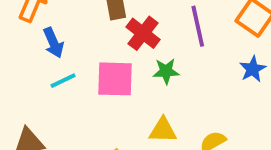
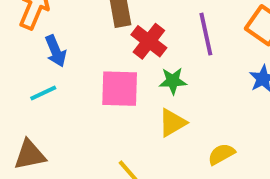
cyan line: (63, 81) -> (43, 93), moved
yellow triangle: (163, 130) -> (172, 123), moved, turned -32

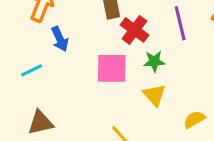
cyan line: (43, 93) -> (32, 70), moved
yellow triangle: (172, 123) -> (154, 95), turned -40

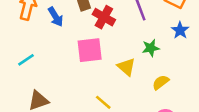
blue arrow: (60, 39) -> (56, 17), moved
green star: (154, 61) -> (151, 48), moved

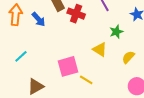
pink square: (90, 50) -> (68, 66), moved

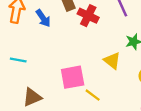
cyan line: (21, 56) -> (18, 60), turned 48

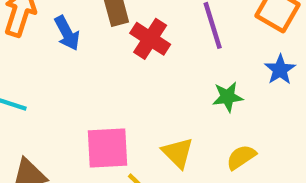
yellow triangle: (112, 61) -> (178, 153), moved

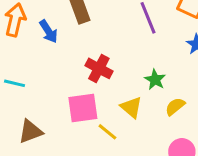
red cross: (150, 39) -> (99, 68), moved
green star: (228, 97) -> (155, 80), moved, turned -30

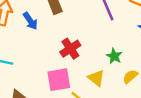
red cross: (99, 68) -> (70, 49), turned 30

